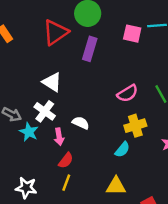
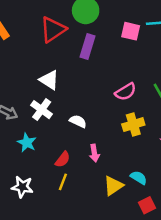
cyan star: (29, 132) -> (27, 143), moved
pink arrow: (59, 137) -> (94, 153), moved
cyan semicircle: (122, 150) -> (139, 178), moved, turned -98
yellow triangle: (116, 186) -> (113, 186), turned -35

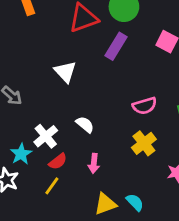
white cross: (42, 110) -> (46, 136), moved
yellow cross: (133, 125) -> (144, 143), turned -35
cyan star: (27, 143) -> (21, 154), moved

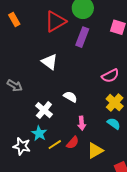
cyan star: (21, 154) -> (39, 133), moved
red semicircle: (58, 161) -> (73, 143), moved
yellow line: (52, 186) -> (55, 145), turned 32
cyan semicircle: (135, 202) -> (114, 124), moved

